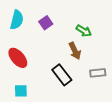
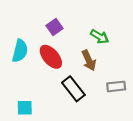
cyan semicircle: (17, 20) -> (20, 51), moved
red ellipse: (18, 58) -> (51, 57), moved

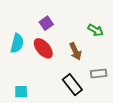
green arrow: (100, 37) -> (96, 30), moved
black rectangle: (73, 89) -> (72, 85), moved

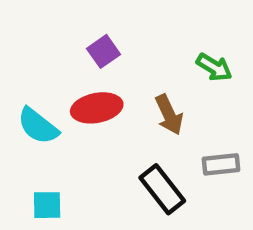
cyan semicircle: (17, 43) -> (38, 126), moved, turned 114
red ellipse: (43, 48) -> (97, 108), turned -60

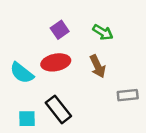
green arrow: (214, 67) -> (103, 32), moved
black rectangle: (162, 189) -> (58, 109), moved

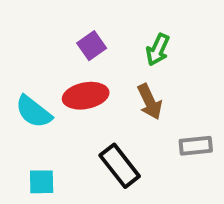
green arrow: (103, 32) -> (158, 50), turned 84
black rectangle: (58, 109) -> (120, 166), moved

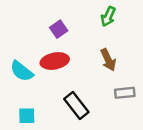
green arrow: (158, 50) -> (108, 16), moved
brown arrow: (150, 102) -> (108, 60), moved

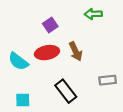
green arrow: (108, 16) -> (93, 14), turned 63
brown arrow: (108, 60) -> (76, 51), moved

